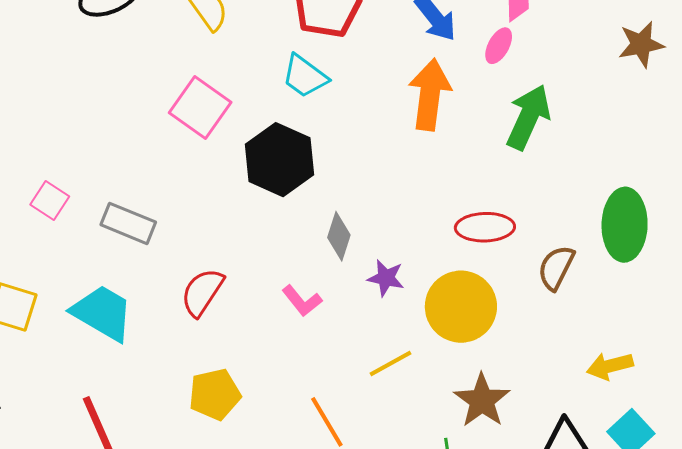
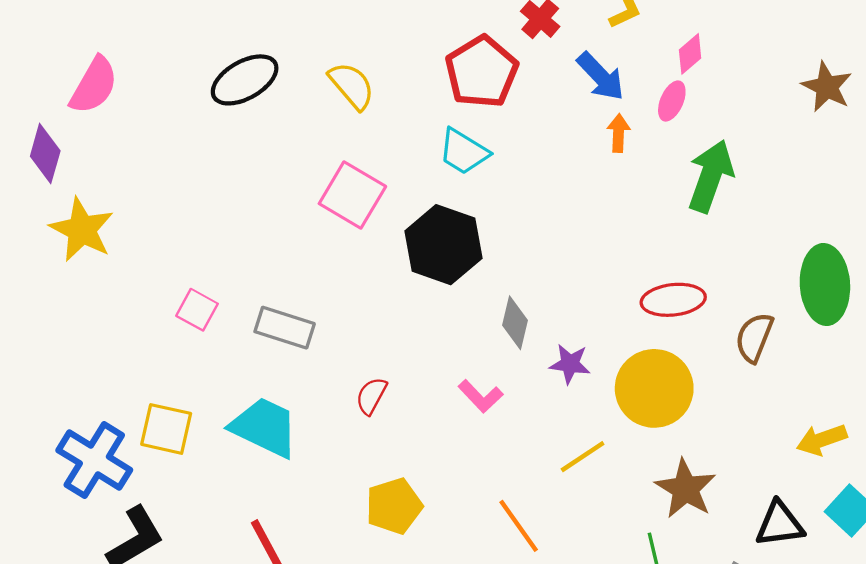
brown star: (641, 44) -> (827, 87), turned -30
orange arrow: (430, 95) -> (619, 133), moved, size x0.5
red semicircle: (202, 292) -> (371, 396), size x0.7

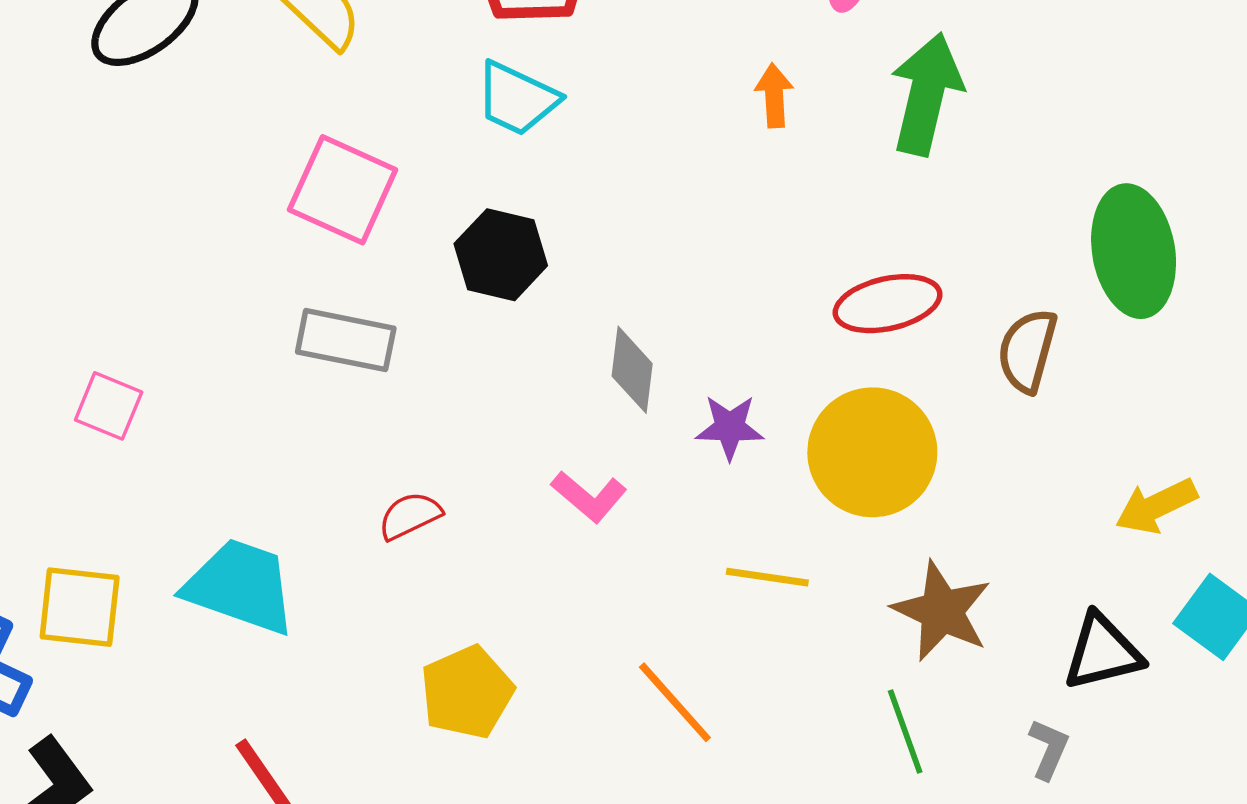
orange arrow: (619, 133) -> (774, 96), moved
black hexagon: (443, 245) -> (501, 255), size x0.7
gray rectangle: (285, 328) -> (346, 340), moved
red semicircle: (371, 396) -> (410, 516), turned 42
yellow line: (583, 457) -> (767, 577), turned 48

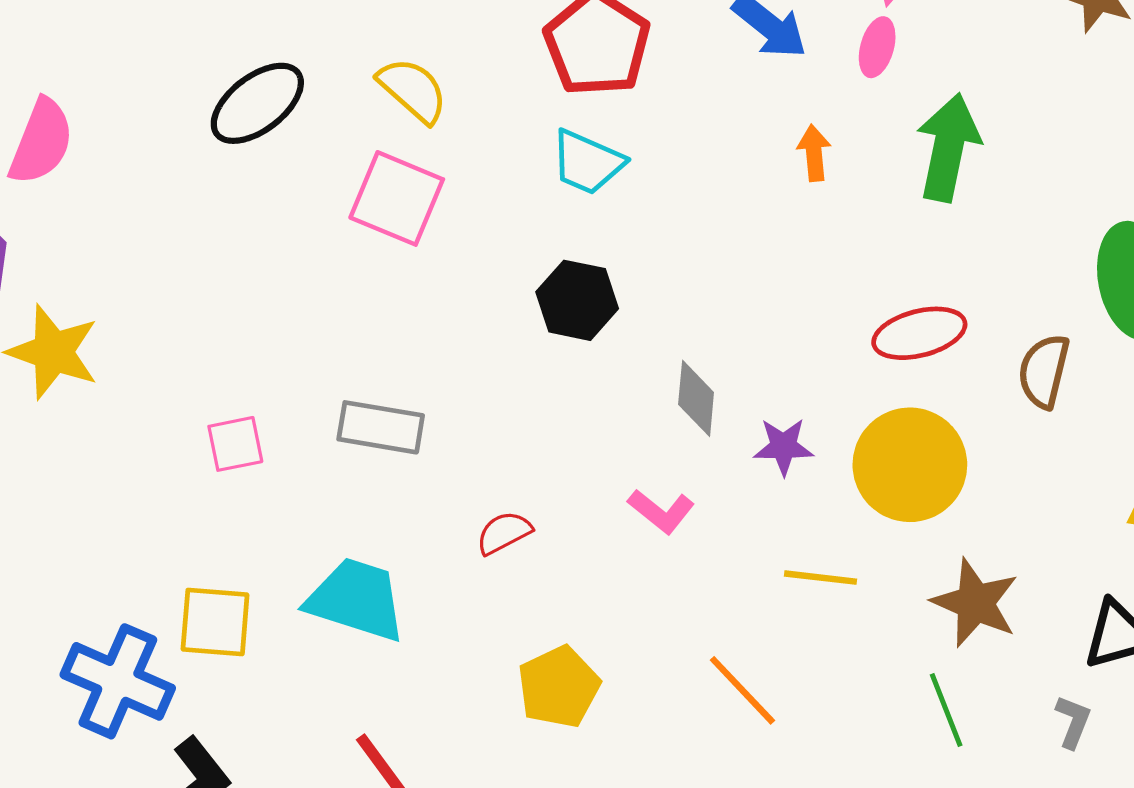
pink square: (343, 190) -> (397, 198), moved
gray rectangle: (346, 340) -> (381, 427), moved
pink square: (109, 406) -> (235, 444), turned -32

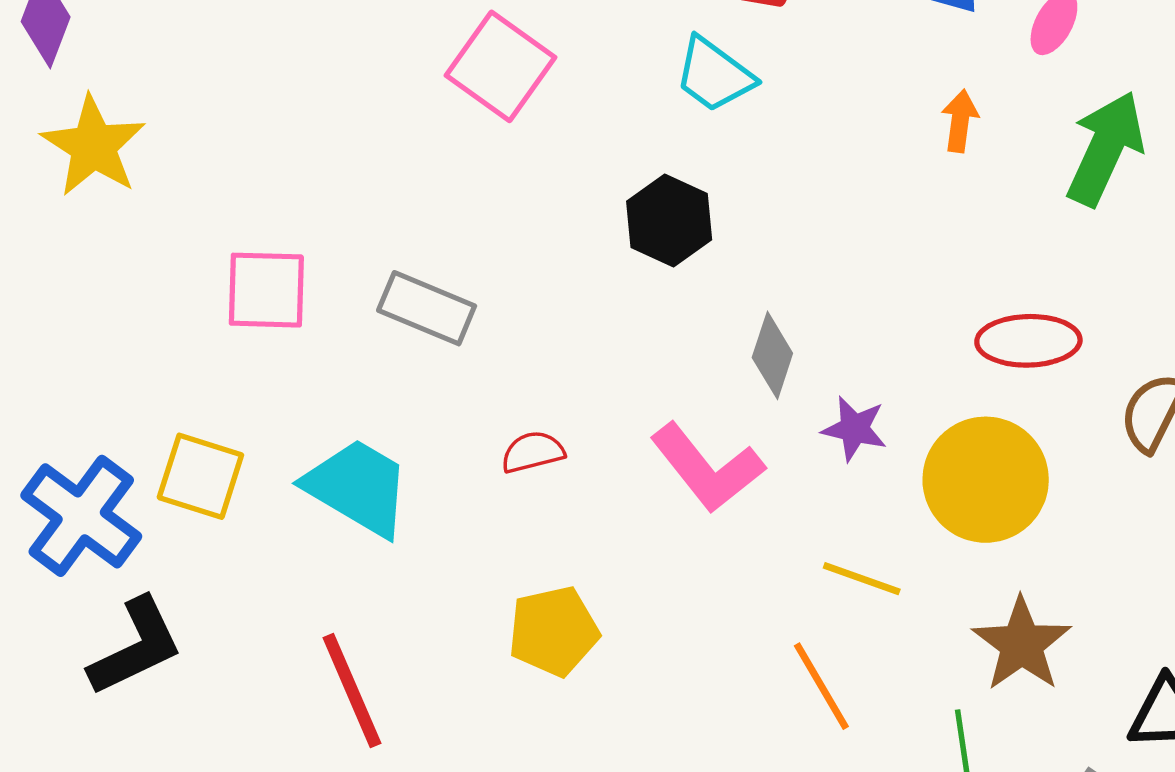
pink square: (235, 444) -> (266, 290), size x1.4
pink L-shape: (661, 511) -> (707, 468), size x1.6
orange line: (742, 690) -> (821, 686), moved

